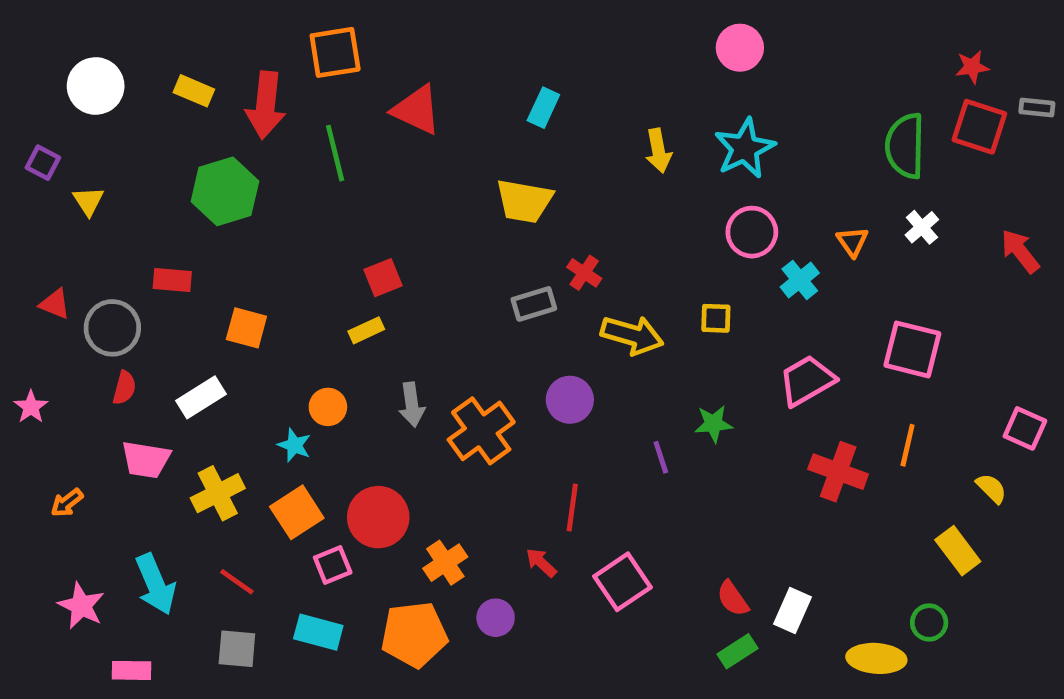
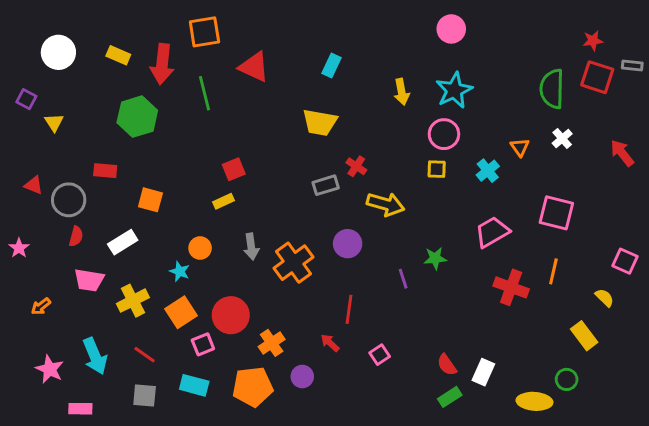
pink circle: (752, 232) -> (444, 134), moved
yellow square: (716, 318) -> (437, 169), moved
pink square: (623, 582) -> (380, 355), size x0.6

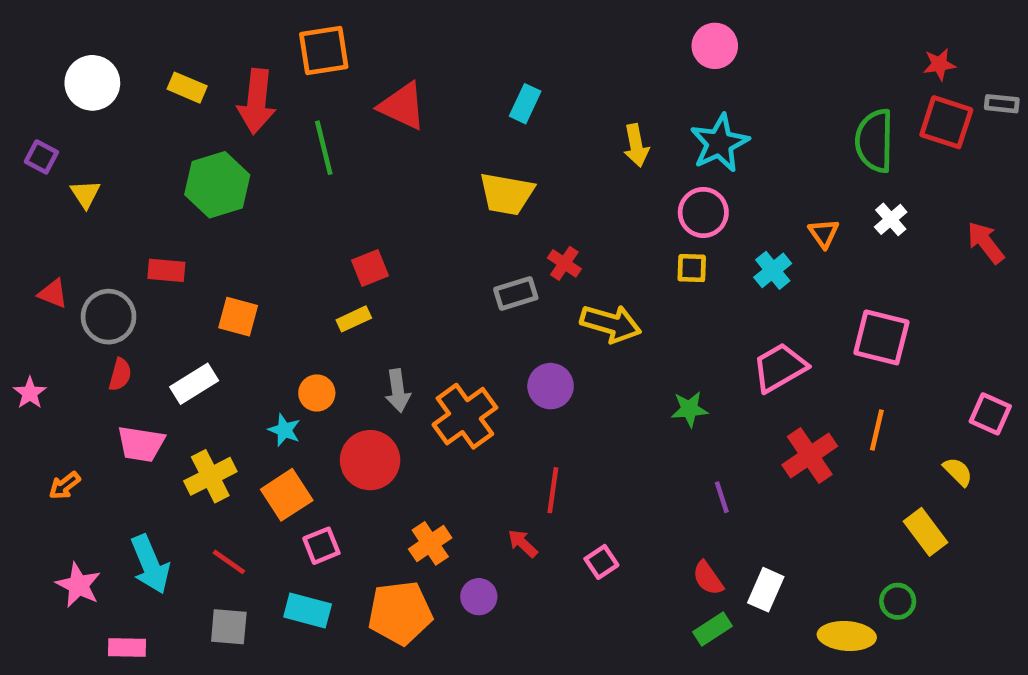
purple line: (403, 279) -> (722, 497), moved
red cross: (511, 287) -> (810, 455), turned 36
red circle: (231, 315) -> (370, 460), moved

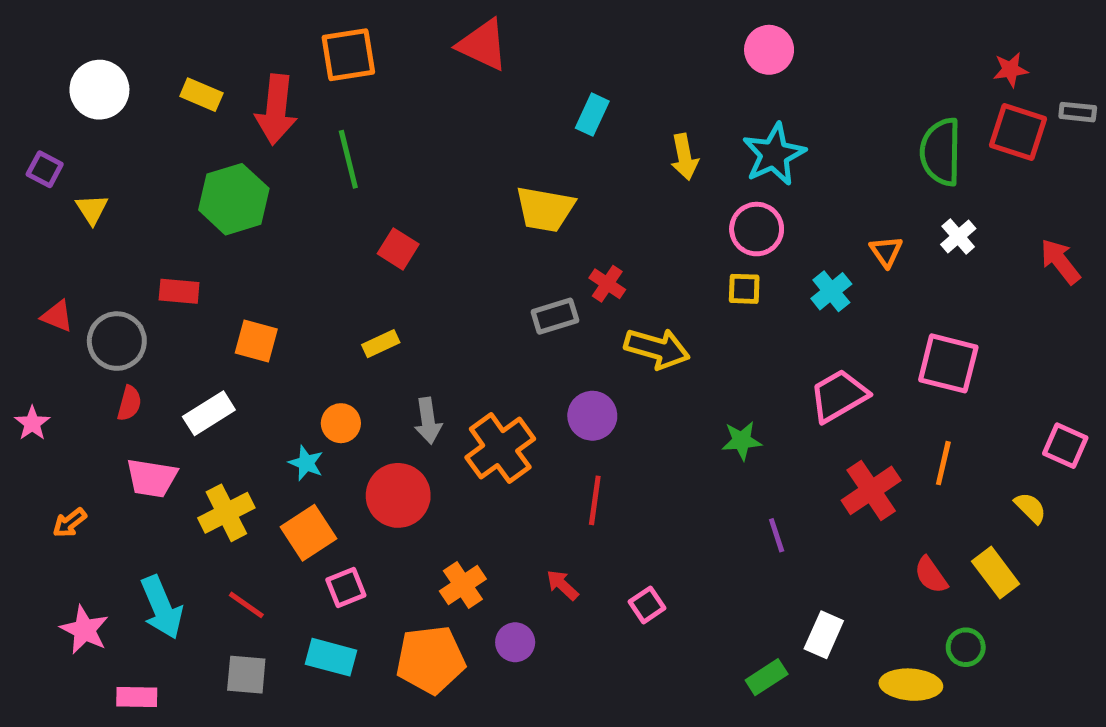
cyan rectangle: (525, 104) -> (592, 115), moved
red triangle: (402, 106) -> (483, 45), moved
red square: (370, 268) -> (398, 249), moved, turned -36
red line: (553, 490) -> (595, 500), moved
red semicircle: (708, 578) -> (931, 575), moved

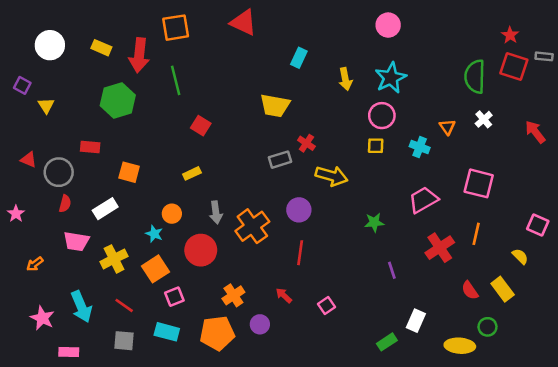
red star: (1011, 70) -> (510, 35), turned -30
cyan cross: (831, 291) -> (420, 147), turned -30

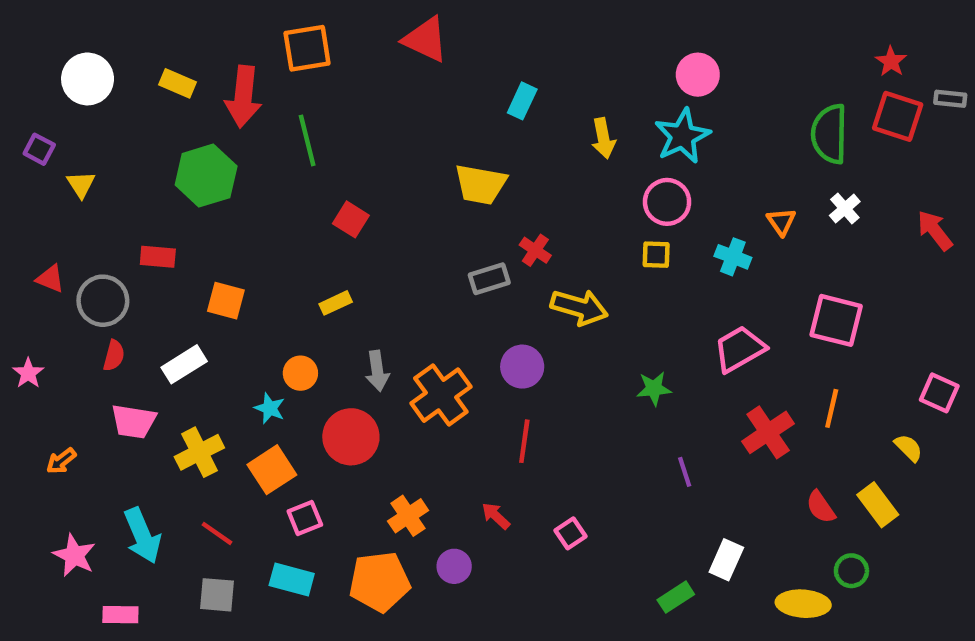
pink circle: (388, 25) -> (698, 75), moved

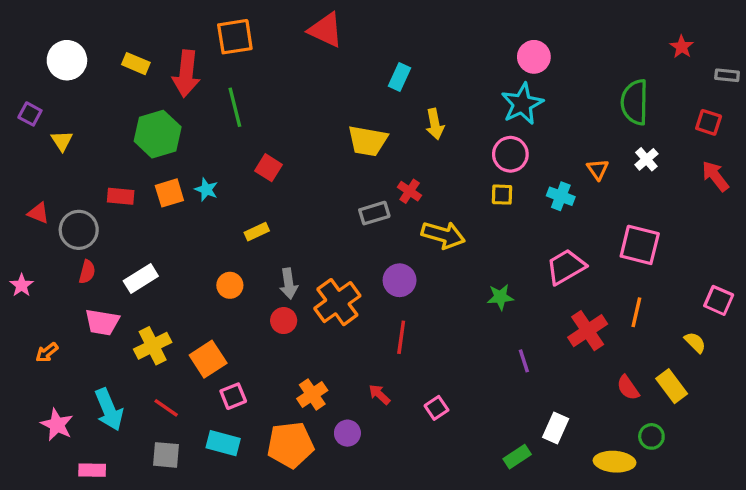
red square: (898, 116) -> (709, 122), moved, size x0.7
yellow arrow: (603, 138) -> (435, 124), moved
orange square: (226, 301) -> (169, 193), moved, turned -32
cyan star: (270, 408) -> (206, 190), moved
red circle: (351, 437) -> (284, 321), moved, size x0.6

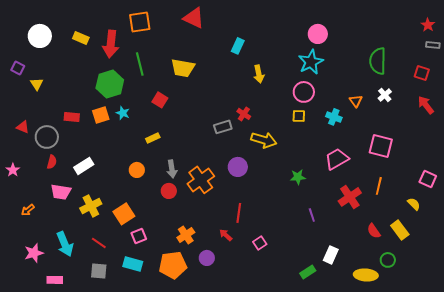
red star: (682, 47) -> (428, 25), moved
green hexagon: (158, 134) -> (110, 84), moved
yellow trapezoid: (368, 141) -> (183, 68), moved
red line: (401, 337) -> (239, 213), moved
pink star: (57, 425) -> (34, 253), turned 30

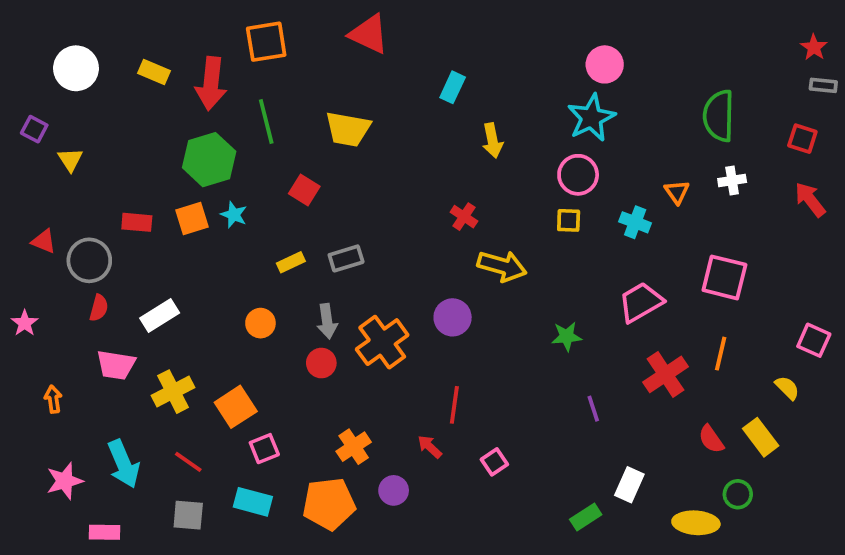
white cross: (385, 95) -> (732, 180), turned 32
gray rectangle: (223, 127) -> (346, 258), moved
orange arrow: (28, 210) -> (53, 399), turned 120

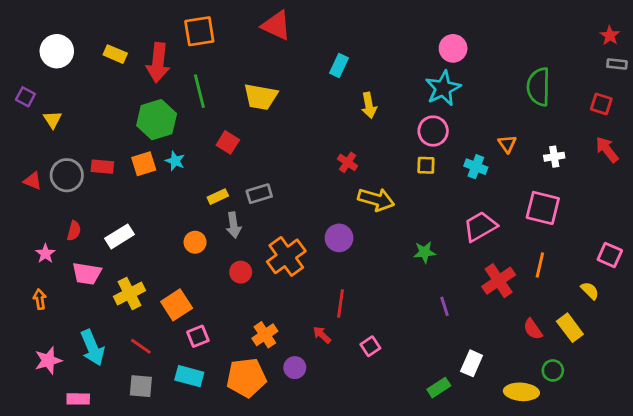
white cross: (732, 180) -> (554, 157), moved
gray circle: (89, 260) -> (67, 175), moved
gray arrow: (327, 321) -> (234, 225), moved
pink star: (25, 323) -> (45, 254), moved

